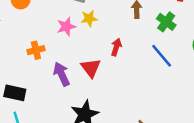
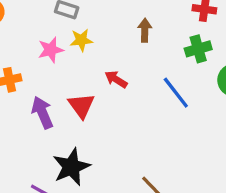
green cross: (166, 22) -> (198, 49), moved, turned 36
red arrow: (116, 47) -> (116, 79), turned -77

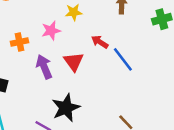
pink star: (51, 50) -> (51, 31), moved
blue line: (176, 93) -> (123, 59), moved

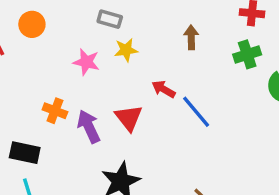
pink star: (51, 31) -> (86, 62), moved, turned 30
orange cross: (19, 42) -> (55, 111), moved, turned 35

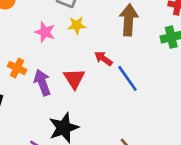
brown arrow: (191, 37) -> (129, 20), size x1.6

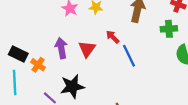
orange cross: (17, 68) -> (38, 65), moved

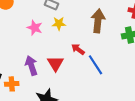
orange cross: (38, 65) -> (12, 84), turned -32

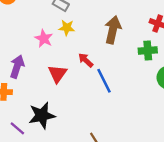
pink star: (35, 28) -> (44, 38), moved
purple arrow: (31, 66) -> (17, 67), moved, turned 30

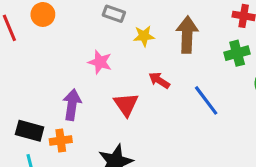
yellow star: (67, 28) -> (144, 36), moved
blue line: (104, 81) -> (206, 100), moved

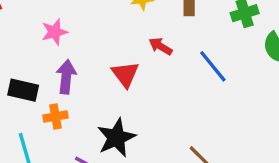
pink star: (100, 62) -> (54, 32), moved, turned -30
black rectangle: (30, 131) -> (23, 90), moved

